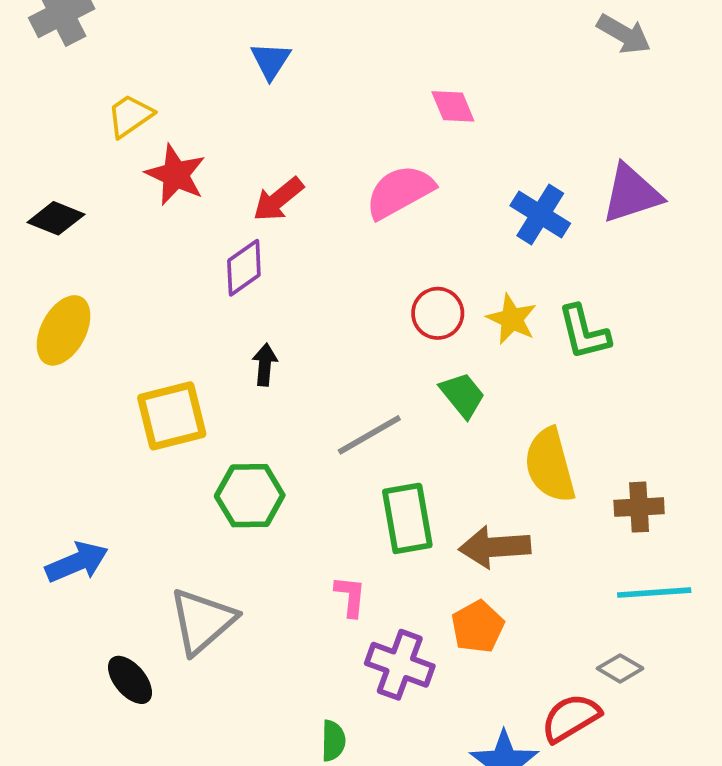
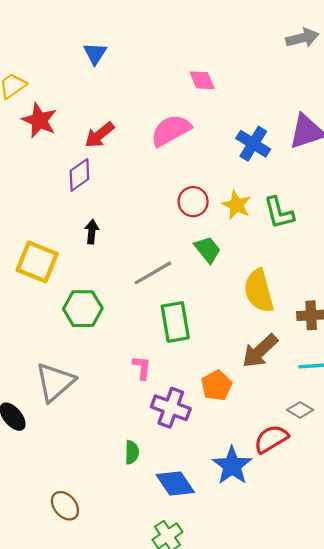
gray arrow: (624, 34) -> (302, 38), turned -44
yellow square: (172, 416) -> (37, 262), turned 36
brown arrow: (495, 547) -> (260, 351), moved, turned -39

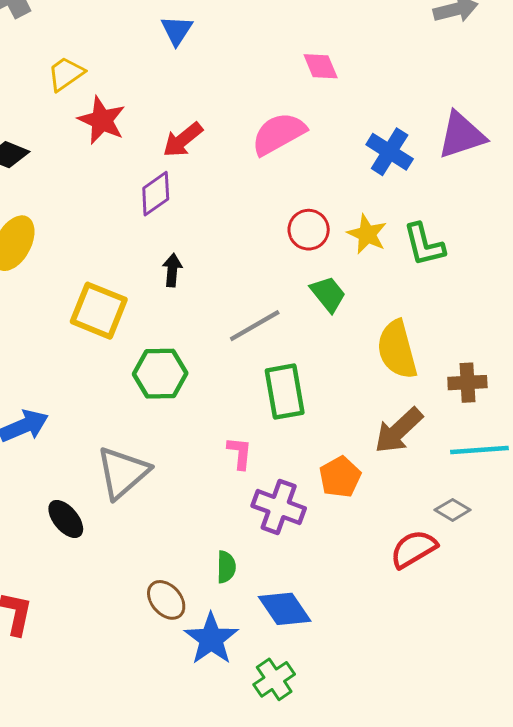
blue star: (232, 466) -> (211, 639), moved
brown ellipse: (65, 506) -> (166, 600), moved

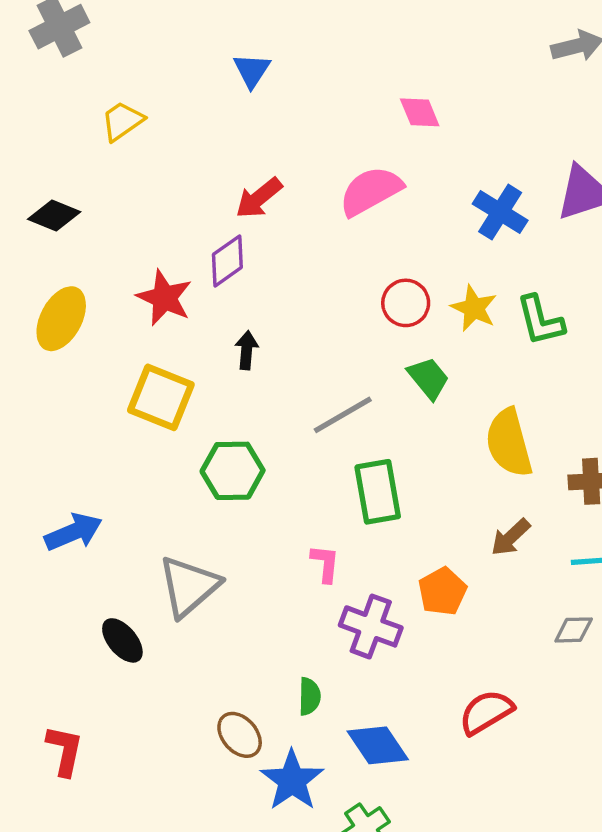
red star: (102, 120) -> (164, 298), moved
brown arrow: (399, 431) -> (511, 537), size x0.7
gray diamond: (453, 510) -> (574, 630), turned -32
red semicircle: (414, 549) -> (486, 712), moved

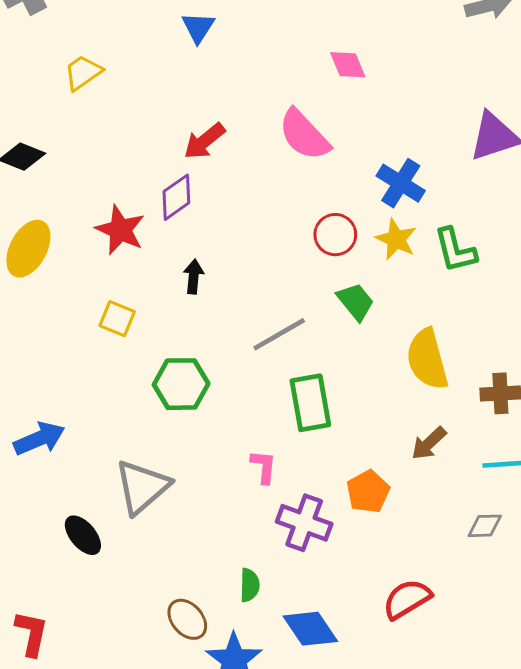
pink semicircle: (371, 191) -> (304, 135), turned -104
blue cross: (500, 212) -> (401, 183), moved
yellow square: (161, 397) -> (117, 319), size x0.6

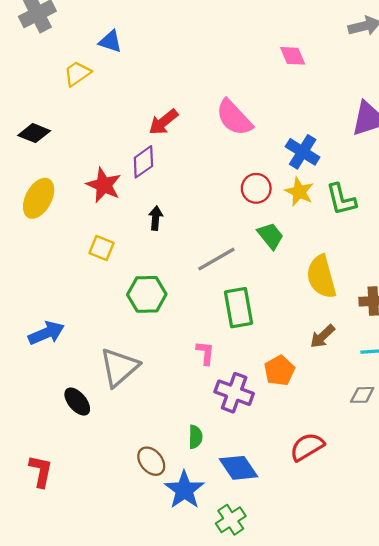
blue triangle: (198, 27) -> (110, 41), moved, turned -45
pink diamond: (348, 65) -> (293, 56), moved

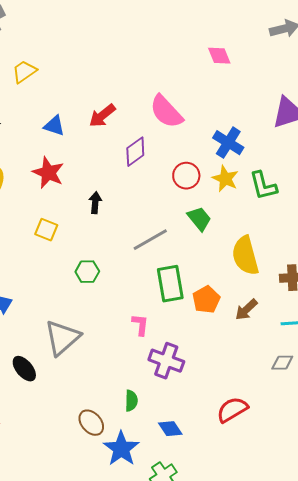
blue triangle: (110, 41) -> (54, 126), moved
purple diamond: (143, 162) -> (135, 152), moved
green hexagon: (147, 294) -> (87, 272), size x0.7
orange pentagon: (279, 371) -> (206, 300), moved
blue diamond: (238, 468) -> (170, 429), size x0.7

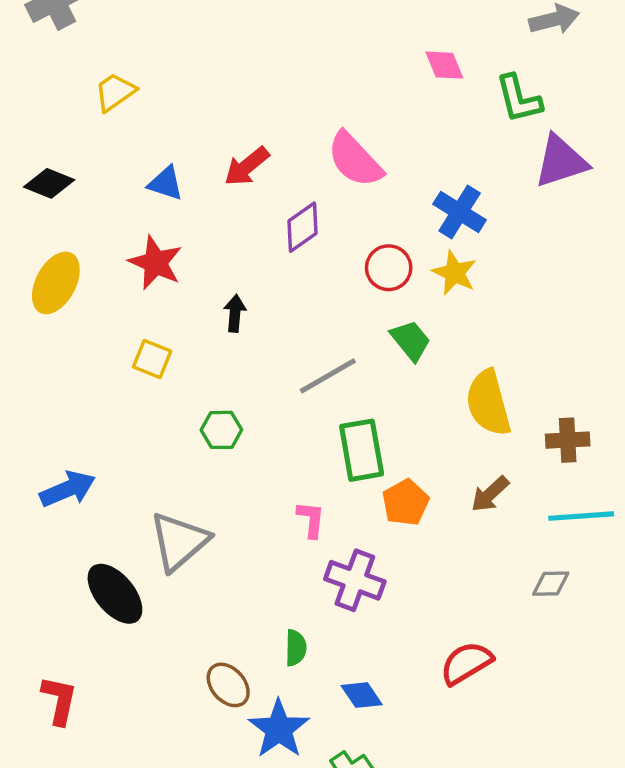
green L-shape: (263, 186) -> (519, 99), moved
orange pentagon: (206, 300) -> (406, 503), moved
black ellipse: (24, 369) -> (115, 594), size x1.4

